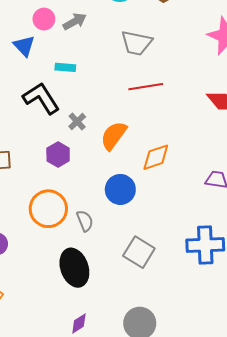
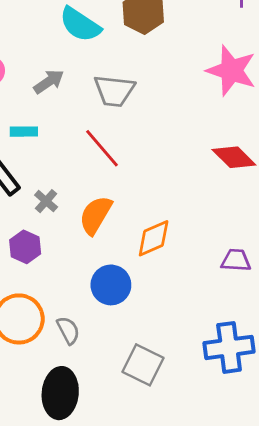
gray arrow: (75, 22) -> (49, 82), moved
red line: (146, 87) -> (102, 148), moved, turned 64
black ellipse: (74, 268) -> (60, 393), turned 30

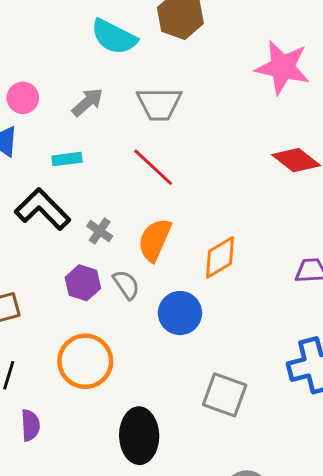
gray semicircle: (68, 330) -> (126, 285), moved

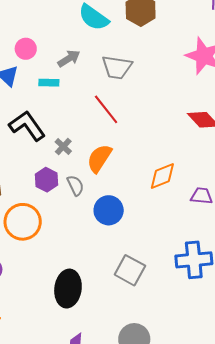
cyan rectangle: (67, 159) -> (49, 83), moved
orange diamond: (220, 257) -> (162, 176), moved
orange circle: (85, 361) -> (23, 222), moved

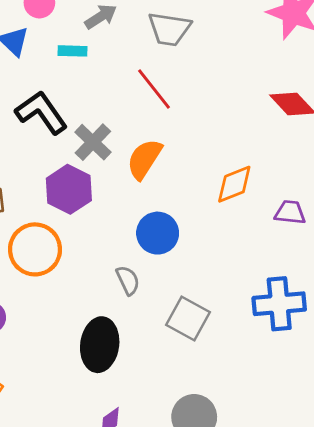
gray cross: (63, 147) -> (93, 142), size x1.5
purple hexagon: (46, 180) -> (69, 189), size x1.4
gray semicircle: (75, 185) -> (128, 280), moved

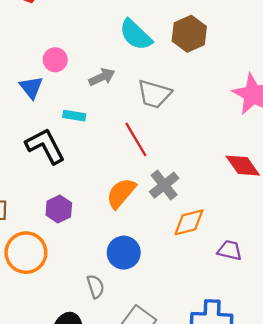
cyan rectangle: (72, 51) -> (74, 116), moved
gray cross: (93, 142) -> (164, 185), moved
purple hexagon: (69, 189) -> (59, 209), size x0.7

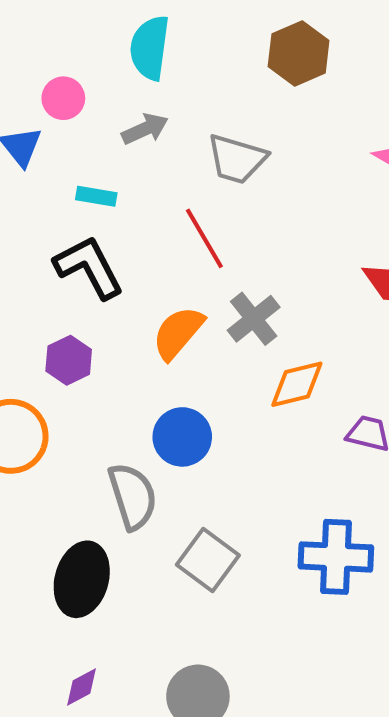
cyan semicircle: (136, 35) -> (150, 48), moved, turned 54
black L-shape: (45, 146) -> (89, 267), moved
gray semicircle: (95, 287) -> (133, 496), size x1.6

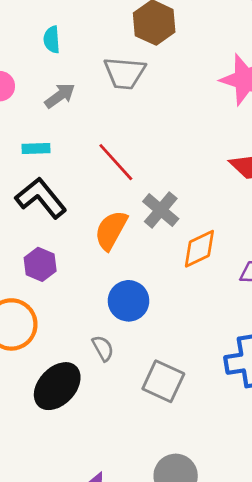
cyan semicircle: (150, 48) -> (52, 40), size x0.6
gray trapezoid: (237, 159) -> (125, 73), moved
gray semicircle: (133, 496) -> (103, 348), size x0.6
black ellipse: (82, 579) -> (57, 386), moved, turned 39

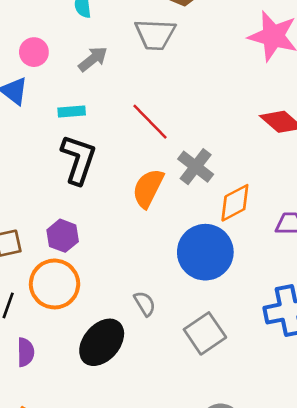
black L-shape: (41, 198) -> (78, 159), turned 60
purple hexagon: (40, 264) -> (63, 236), moved
blue circle: (129, 301) -> (205, 252), moved, size x1.4
gray square: (163, 381) -> (205, 333), turned 33

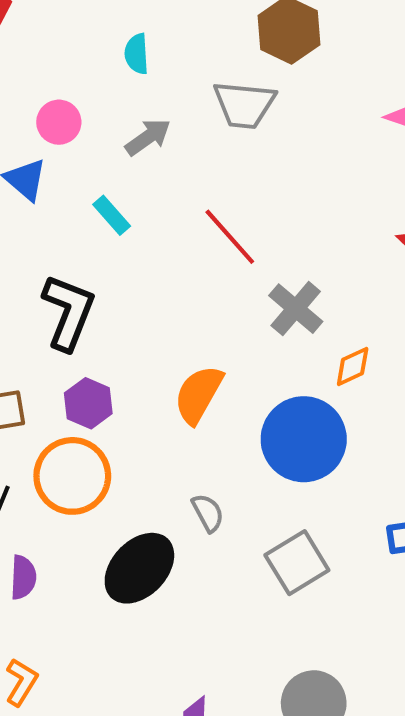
cyan rectangle: (72, 111) -> (112, 215), turned 50
black L-shape: (78, 159) -> (68, 312), moved
orange semicircle: (148, 188) -> (198, 394), moved
orange diamond: (235, 203) -> (353, 367), size x0.7

